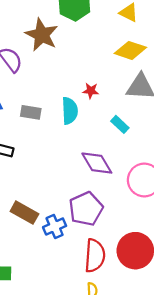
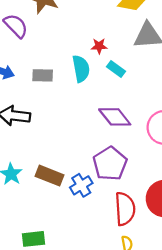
cyan rectangle: (120, 124) -> (116, 69), moved

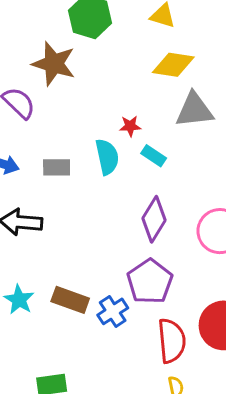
purple diamond: (115, 117) -> (154, 219), turned 72

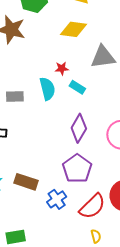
yellow diamond: (173, 65) -> (73, 29), moved
blue cross: (113, 311) -> (57, 199), moved
red semicircle: (172, 341) -> (92, 206), turned 52

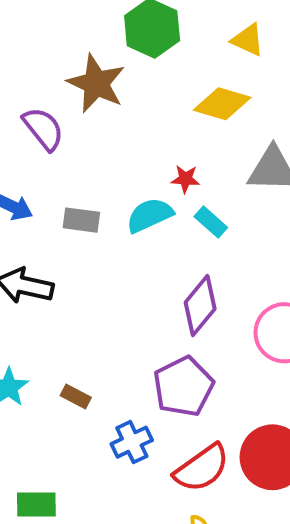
cyan semicircle: (47, 89) -> (150, 215), turned -110
brown rectangle: (26, 182) -> (76, 397), size x0.6

